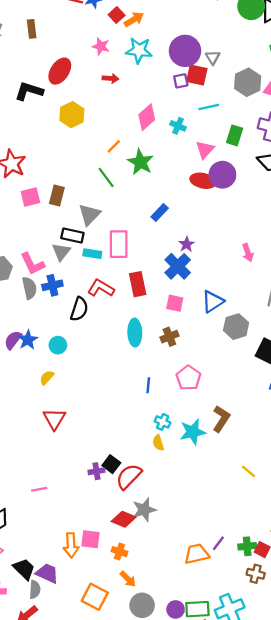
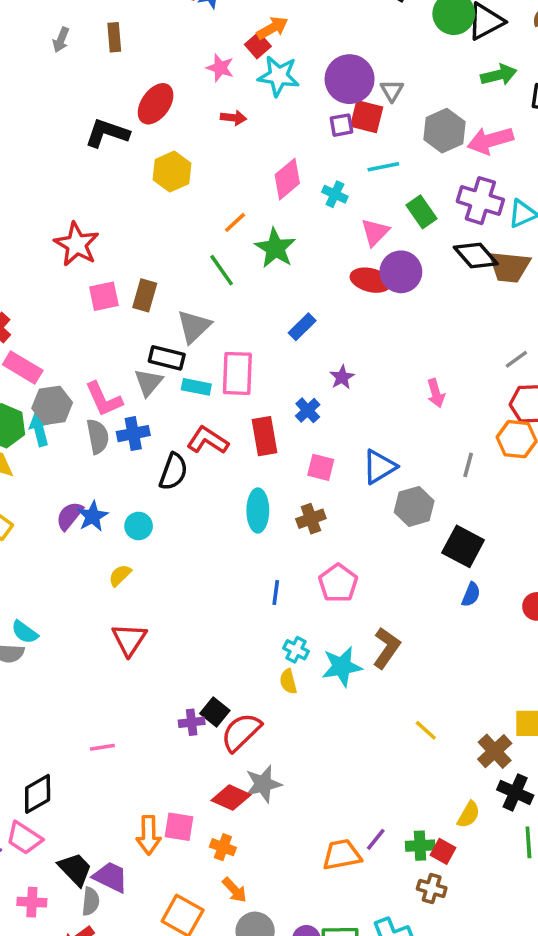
red square: (117, 15) -> (258, 45), moved
green rectangle: (235, 135) -> (422, 212), turned -54
blue cross: (178, 266) -> (308, 410), moved, size x0.6

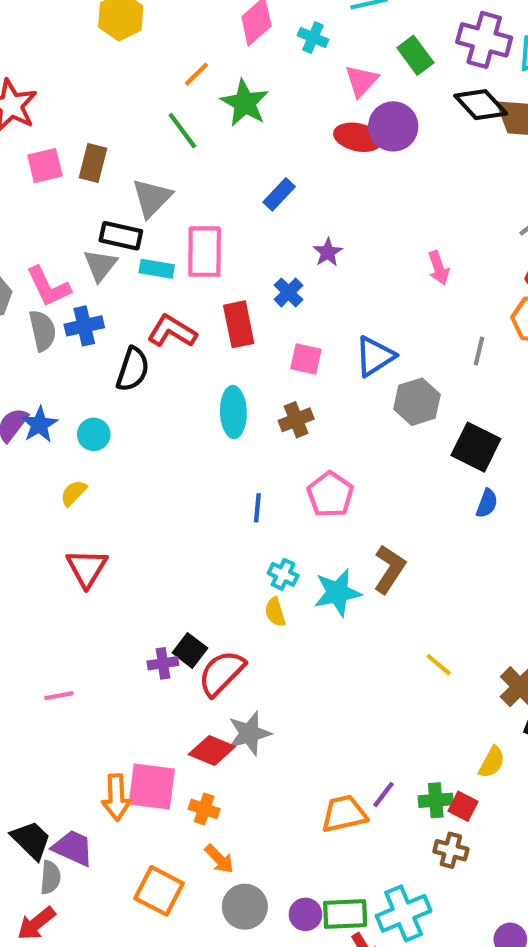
pink square: (179, 827) -> (152, 787), size x1.4

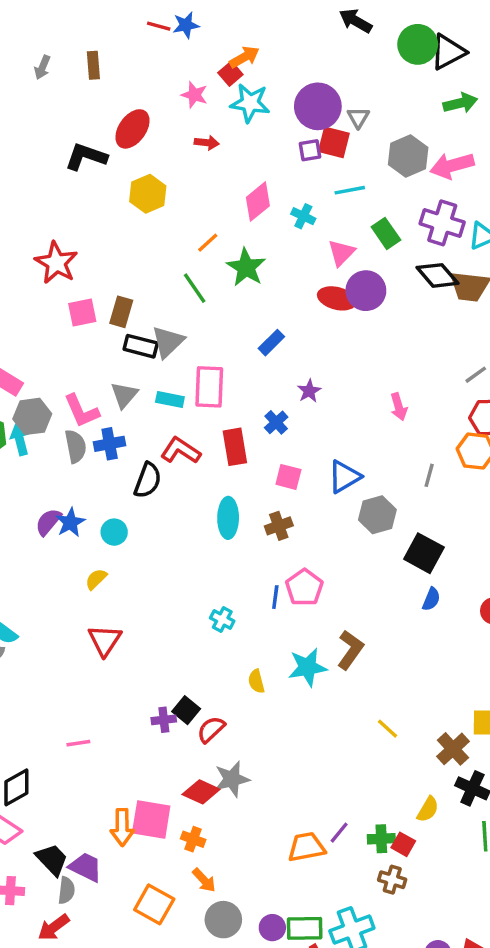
black rectangle: (121, 236) -> (141, 346), moved
blue line: (257, 508) -> (275, 597), moved
cyan cross: (283, 574) -> (222, 619), moved
red semicircle: (221, 673) -> (211, 729), size x0.7

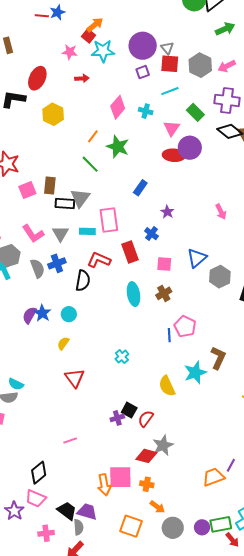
red square: (334, 142) -> (170, 64), moved
pink arrow: (452, 166) -> (227, 66), size x0.7
pink L-shape: (81, 411) -> (33, 234), moved
cyan cross: (222, 619) -> (122, 357), moved, turned 32
yellow semicircle: (256, 681) -> (167, 386), size x1.5

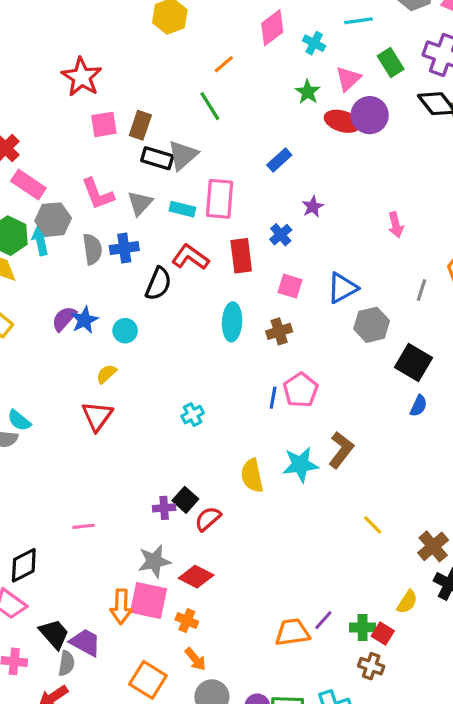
green star: (118, 147) -> (308, 92), moved, size x0.7
red triangle: (75, 378) -> (97, 416), moved
gray star: (163, 445) -> (154, 561), moved

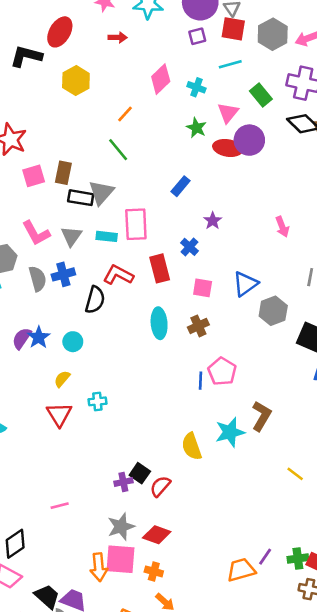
cyan cross: (193, 415) -> (97, 401), moved, turned 30

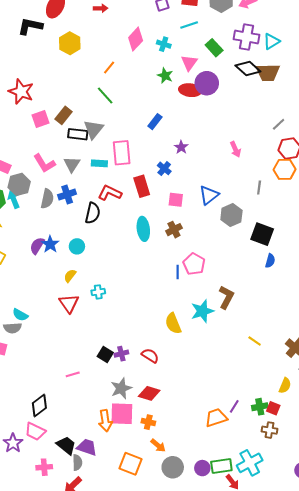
brown rectangle: (63, 173) -> (63, 115), turned 30
gray semicircle: (38, 279) -> (47, 199), turned 30
black square: (140, 473) -> (105, 354), moved
red semicircle: (160, 486) -> (150, 356), turned 84

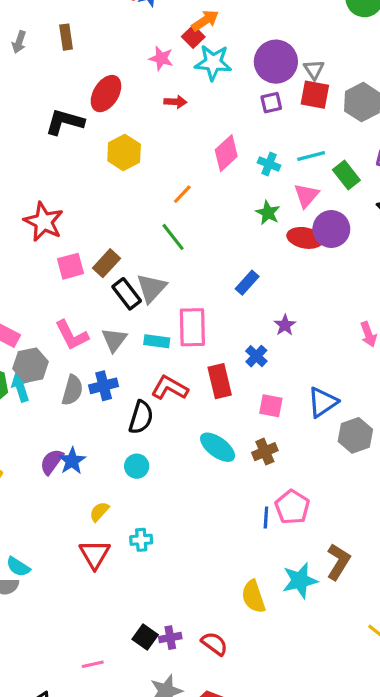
cyan line: (189, 25) -> (311, 156), moved
black rectangle: (78, 134) -> (127, 294), turned 42
cyan ellipse: (143, 229) -> (218, 447), turned -50
cyan circle: (77, 246) -> (137, 466), moved

